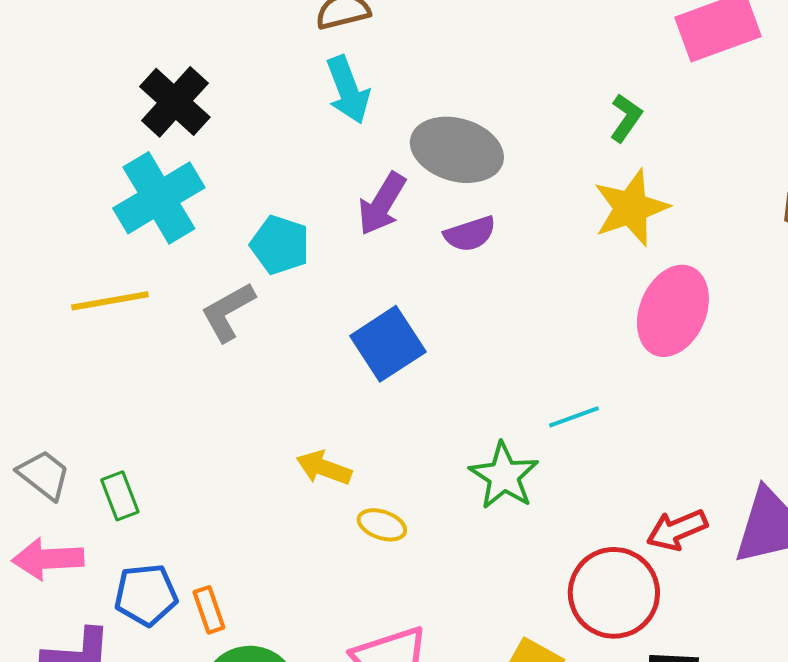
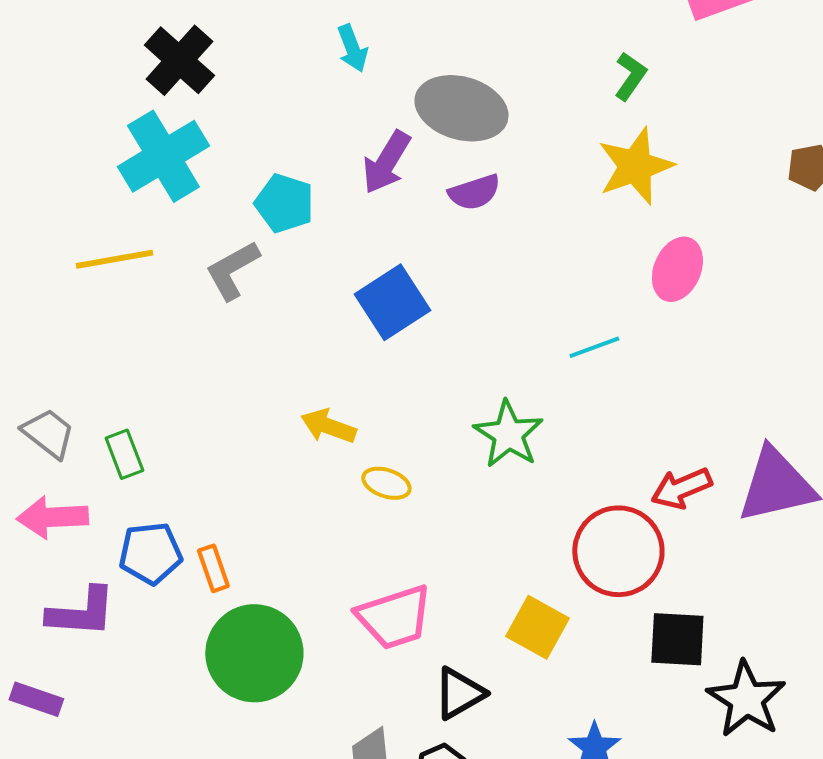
cyan arrow: (348, 90) -> (352, 48), size x0.7
pink ellipse: (673, 311) -> (677, 269), size x0.7
cyan line: (574, 417) -> (594, 347), moved

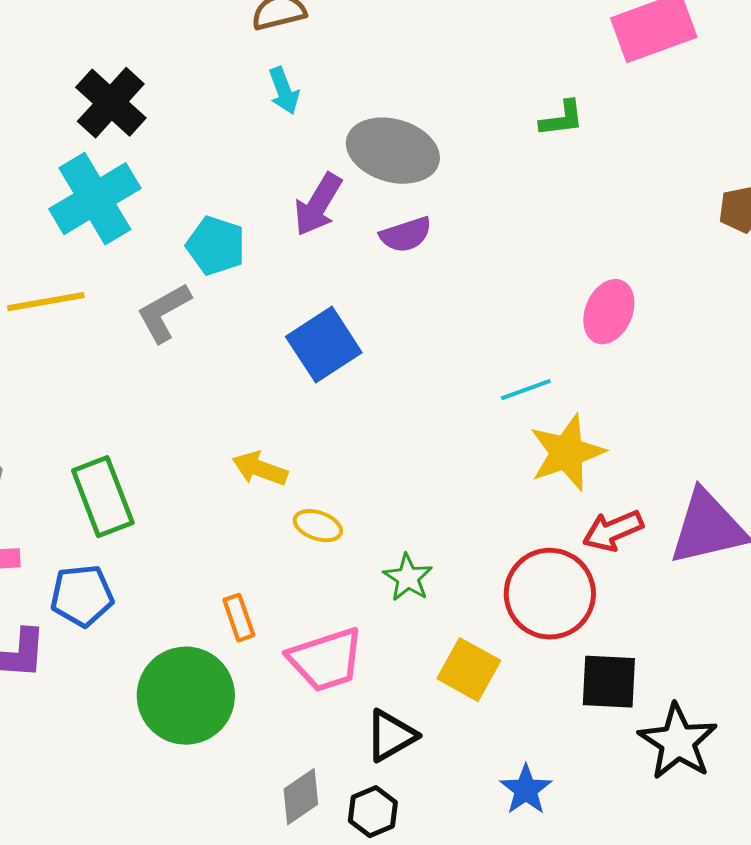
green L-shape: (630, 76) -> (562, 119), turned 48
yellow star: (635, 166) -> (567, 453), moved
green star: (508, 434) -> (408, 578), moved, size x0.7
green rectangle: (124, 454) -> (103, 497), moved, size x1.6
orange rectangle: (213, 568) -> (239, 618), moved

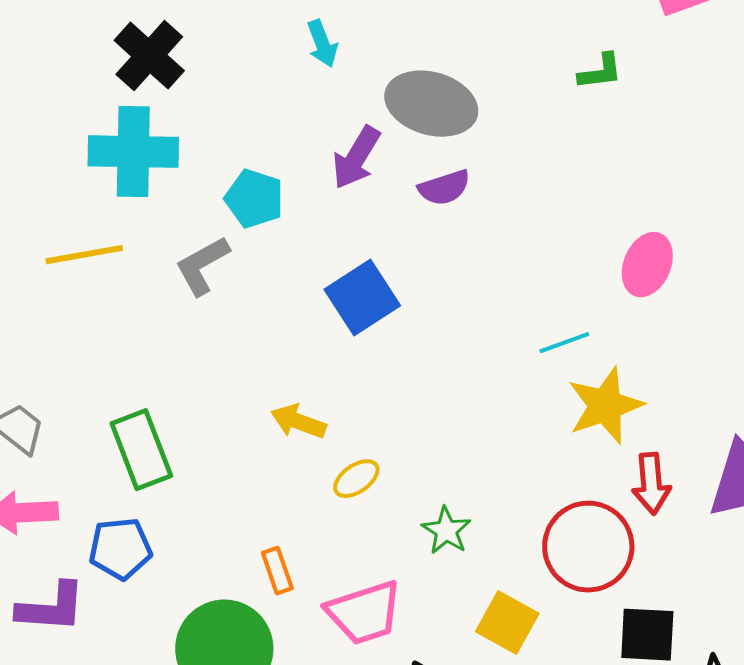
cyan cross: (95, 199) -> (133, 152), turned 32
yellow ellipse: (318, 526) -> (356, 479), turned -54
red arrow: (613, 531) -> (651, 484), turned -72

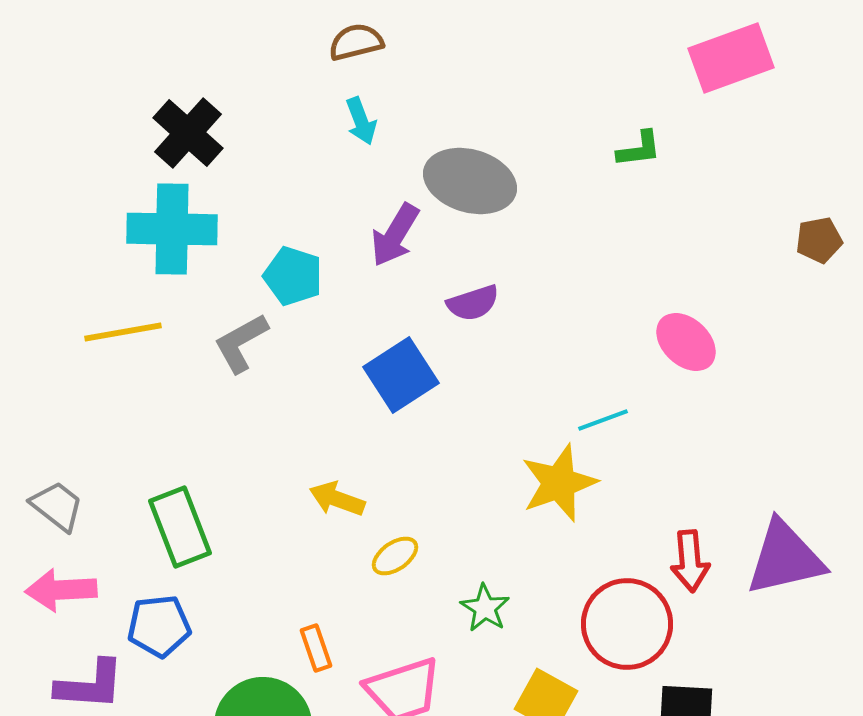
purple semicircle: (444, 188) -> (473, 303), moved
pink ellipse: (647, 265) -> (686, 342), turned -70
yellow star: (605, 406) -> (559, 483), moved

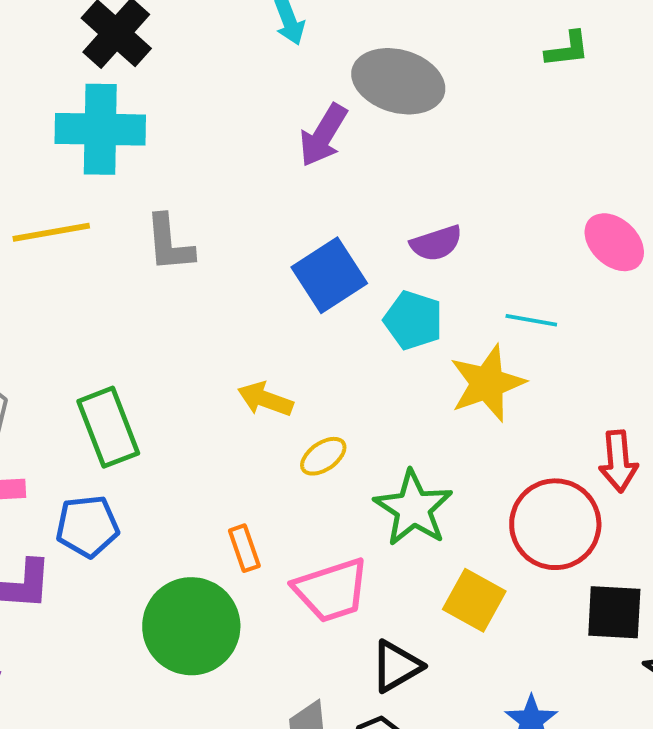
cyan pentagon: (293, 276) -> (413, 320), moved
purple semicircle: (473, 303) -> (436, 243), moved
gray L-shape: (241, 343) -> (169, 243), turned -66
cyan line: (603, 420) -> (531, 320), turned 30
green star: (485, 608) -> (413, 508), size x1.6

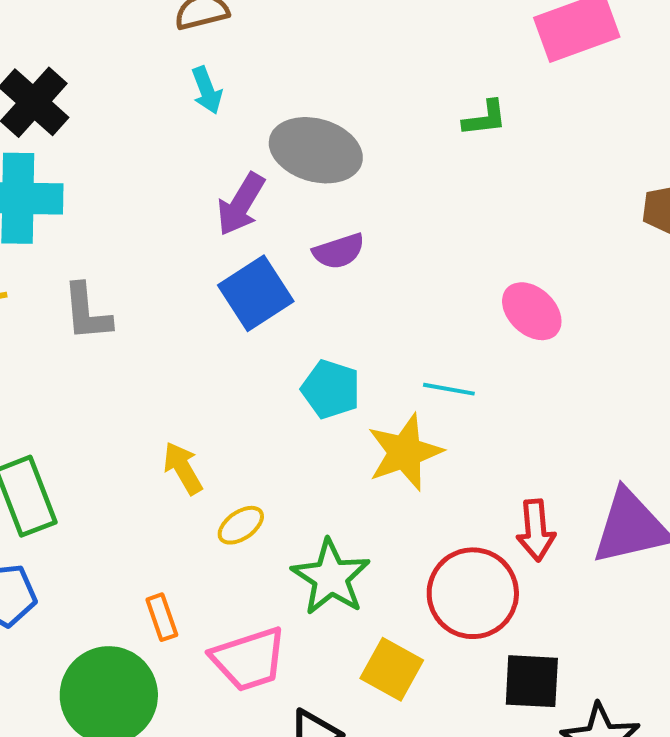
purple semicircle: (436, 243) -> (339, 251), moved
blue square: (329, 275) -> (256, 293), moved
yellow arrow: (265, 399) -> (183, 468), turned 40

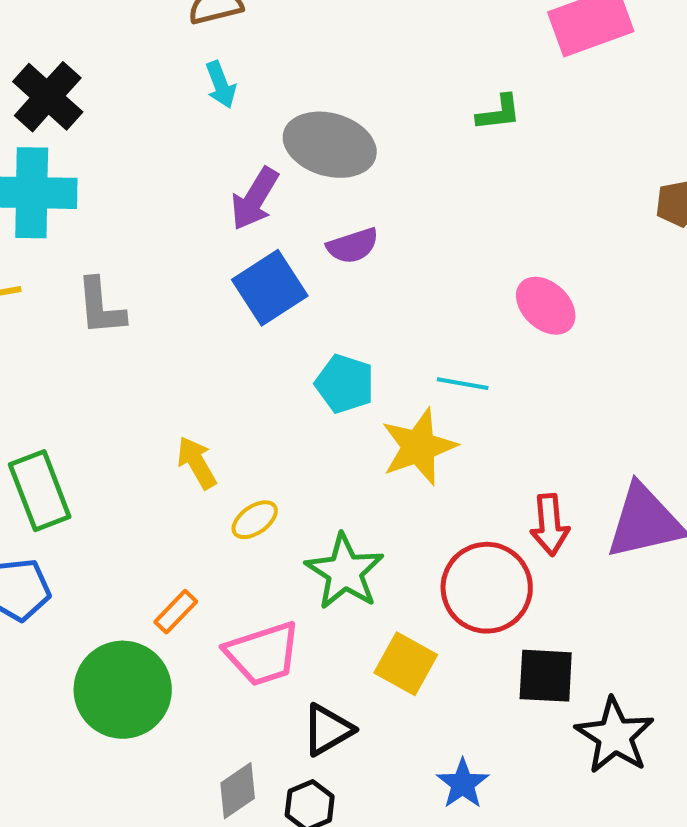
orange rectangle: (162, 617) -> (176, 612), turned 63

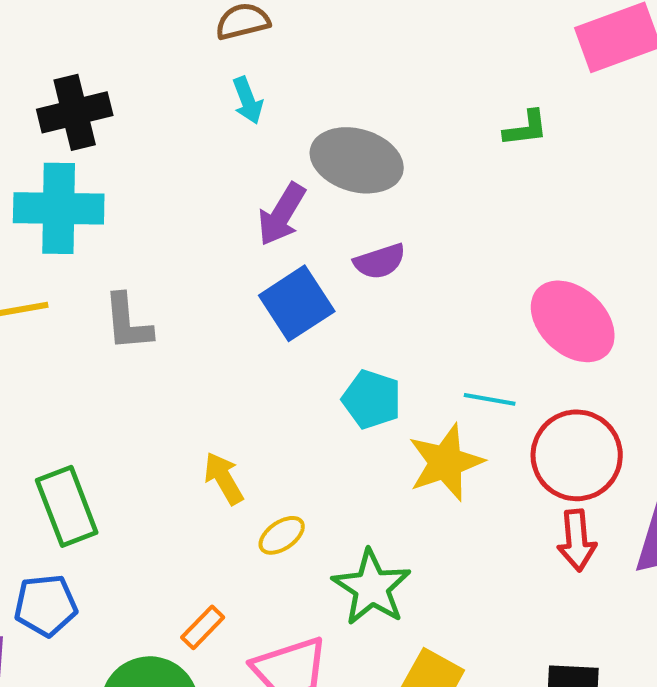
black cross: (48, 97) -> (75, 112), turned 34
pink ellipse: (546, 306) -> (573, 321), size x1.4
red circle: (487, 588) -> (577, 455), moved

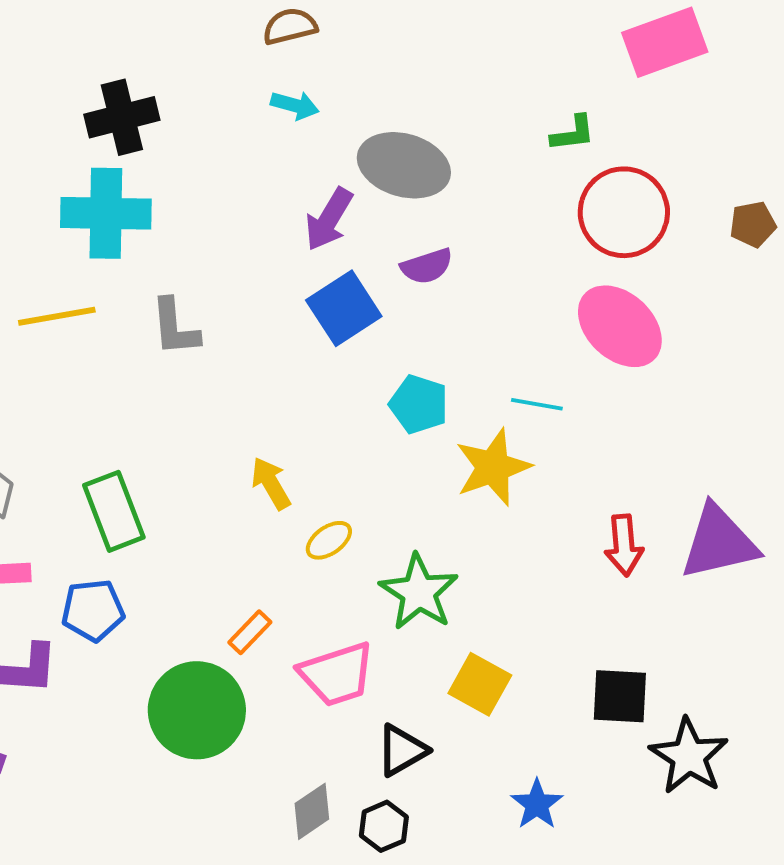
cyan arrow: (248, 100) -> (295, 105), turned -54
red circle: (577, 455) -> (624, 212), moved

